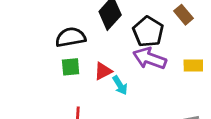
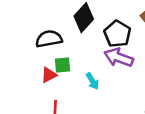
green square: (71, 67) -> (63, 65), moved
red triangle: (103, 71) -> (49, 75), moved

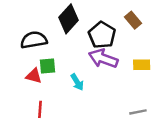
red triangle: (49, 75) -> (34, 76), turned 42

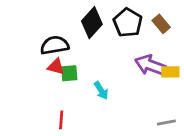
black pentagon: (102, 35) -> (128, 23), moved
purple arrow: (103, 59) -> (150, 65), moved
red triangle: (34, 76) -> (56, 67), moved

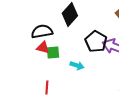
black pentagon: (128, 23) -> (96, 42), moved
cyan arrow: (101, 91) -> (77, 66), turned -40

